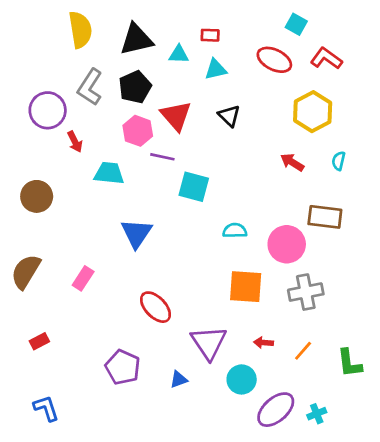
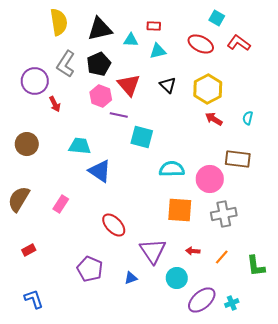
yellow hexagon: (313, 112) -> (208, 89), moved
cyan trapezoid: (109, 173) -> (80, 146), moved
cyan semicircle: (235, 231) -> (172, 169), size x1.4
blue triangle: (136, 233) -> (100, 171), turned -30

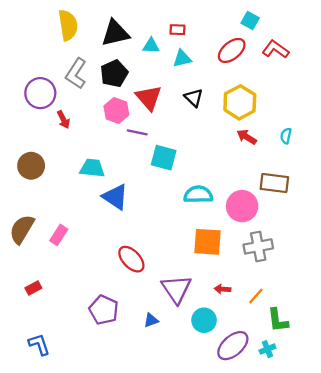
red ellipse: (201, 44) -> (232, 50), turned -65
pink rectangle: (61, 204) -> (59, 235), moved
green L-shape: (256, 266) -> (278, 320), moved

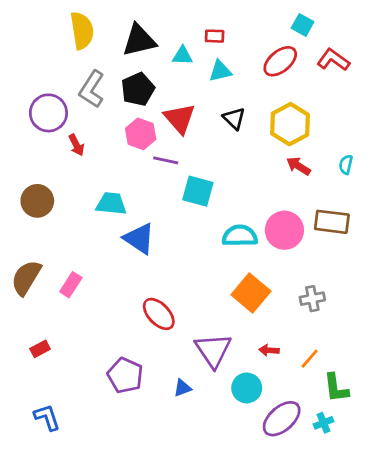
pink circle: (242, 206) -> (284, 230), moved
orange square: (207, 242) -> (251, 293), turned 36
gray cross: (258, 246) -> (312, 299), size x0.7

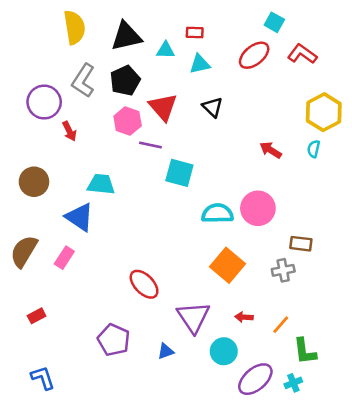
yellow hexagon: (290, 124) -> (324, 112), moved
brown rectangle: (332, 222) -> (301, 244), moved, size x0.7
blue triangle: (139, 239) -> (80, 217), moved

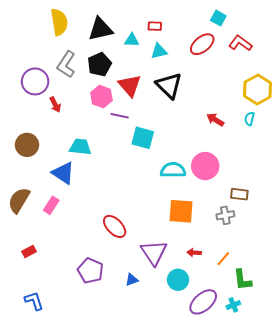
black triangle: (212, 107) -> (169, 85), size x1.6
orange square: (228, 265) -> (181, 211), turned -36

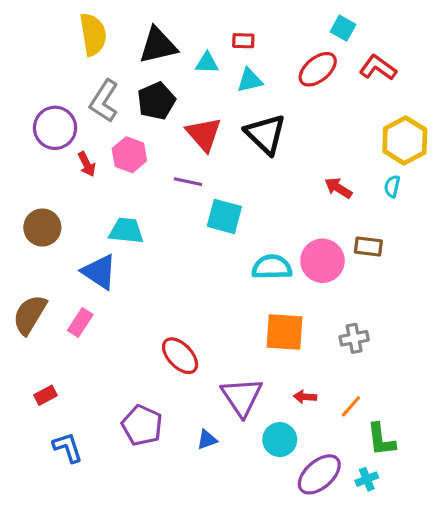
pink hexagon: (101, 97) -> (129, 155), moved
brown rectangle: (239, 194) -> (368, 247), moved
blue L-shape: (34, 301) -> (68, 447), moved

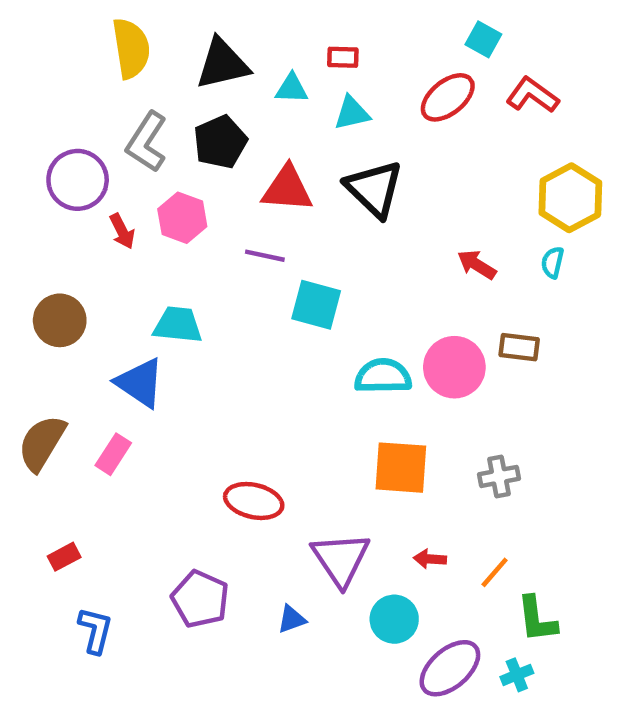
red triangle: (204, 134) -> (287, 189), turned -45
red ellipse: (180, 356) -> (254, 501), turned -33
blue L-shape: (68, 447) -> (95, 630), turned 32

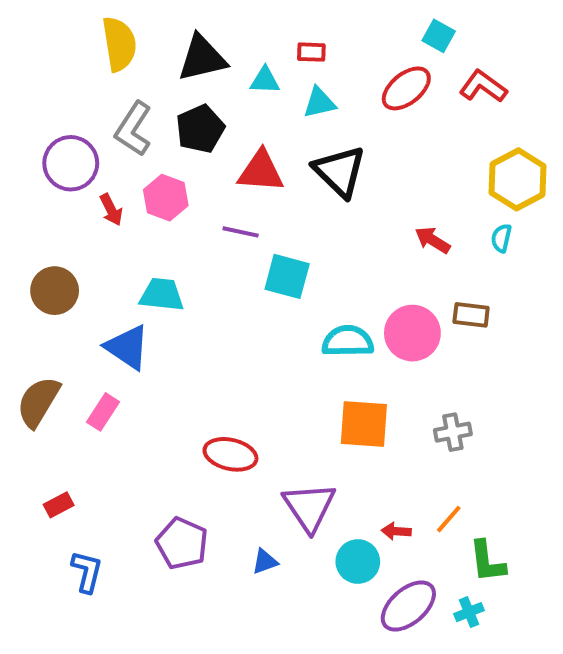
red arrow: (430, 559) -> (396, 531), moved

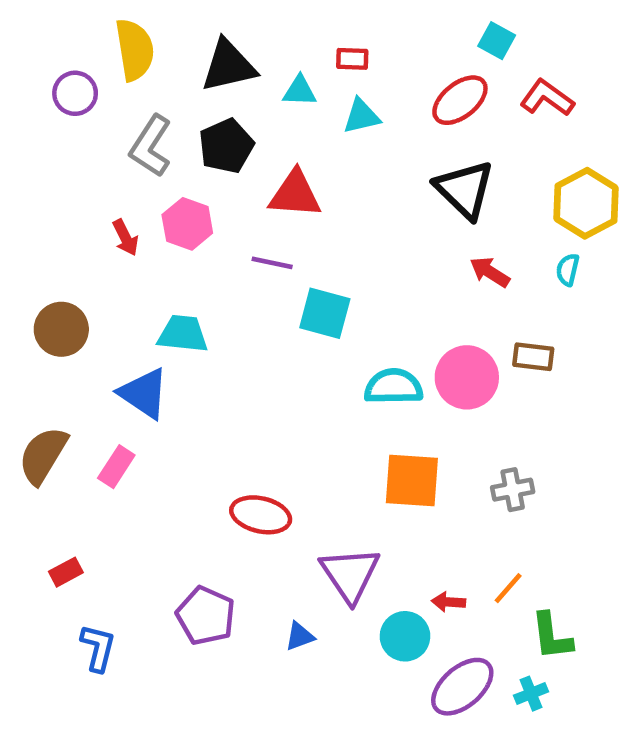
purple circle: (71, 163) -> (75, 93), moved, size x0.7
black triangle: (340, 171) -> (465, 190), moved

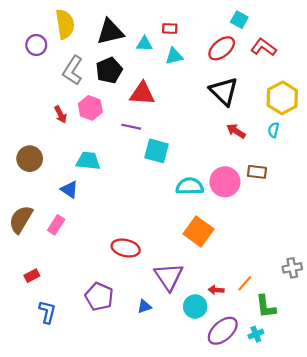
blue triangle: (144, 393) -> (69, 190), size x0.7
orange square: (412, 480) -> (198, 231), turned 32
gray cross: (513, 490) -> (292, 268), moved

